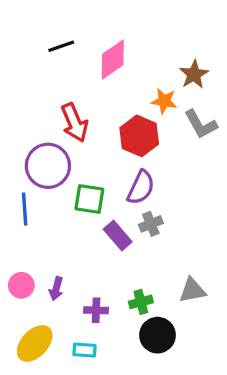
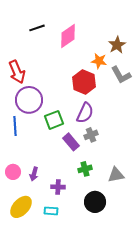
red arrow: (74, 123) -> (17, 72), moved
green square: (89, 199) -> (54, 120), turned -30
green cross: (141, 302) -> (85, 169), moved

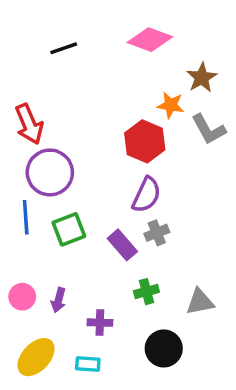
pink diamond: (68, 36) -> (150, 40), moved, turned 55
green square: (54, 120) -> (69, 229), moved

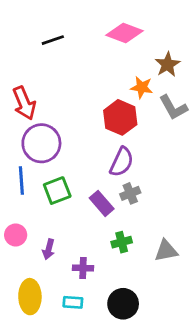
pink circle: (22, 297) -> (16, 235), moved
black circle: (164, 348) -> (123, 304), moved
yellow ellipse: (36, 357) -> (30, 297), turned -44

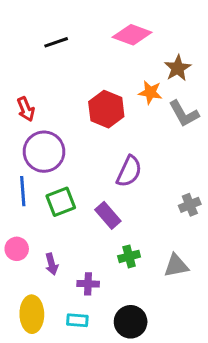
red arrow: (24, 103) -> (26, 109), size x0.7
red hexagon: (120, 117) -> (106, 109), moved
gray cross: (130, 193) -> (190, 205), moved
purple arrow: (49, 249) -> (52, 264), turned -30

